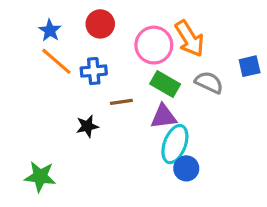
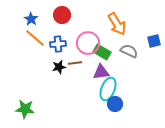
pink circle: (154, 45) -> (88, 43), moved
black star: (87, 126) -> (59, 67), moved

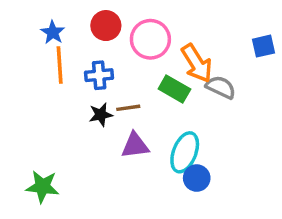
orange arrow: (117, 24) -> (197, 63), moved
orange line: (35, 38) -> (60, 65), turned 45
blue square: (154, 41) -> (264, 46), moved
pink circle: (88, 43) -> (150, 39), moved
purple triangle: (101, 72) -> (135, 145), moved

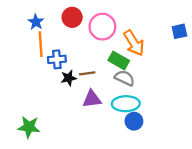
blue cross: (99, 75) -> (57, 59), moved
gray semicircle: (221, 87) -> (125, 78), moved
cyan ellipse: (185, 152) -> (126, 104), turned 68

